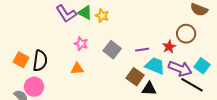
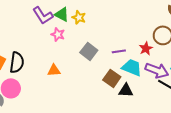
pink star: (81, 44) -> (58, 34), moved

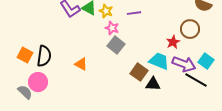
pink star: (58, 34) -> (112, 28), moved
purple line: (119, 51) -> (134, 13), moved
orange triangle: (54, 70) -> (81, 64), turned 32

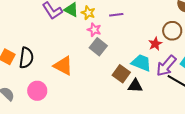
orange triangle: (81, 64) -> (63, 66), size x1.5
purple arrow: (184, 64) -> (166, 66), turned 110
pink circle: (38, 82) -> (37, 91), moved

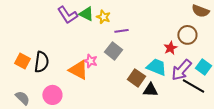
purple line: (116, 15) -> (121, 31), moved
pink star: (94, 30) -> (90, 61), moved

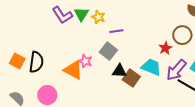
green triangle: (86, 14) -> (81, 14), turned 35
black triangle: (150, 90) -> (119, 71), moved

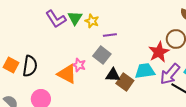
red star: (165, 48) -> (159, 52), size x1.5
cyan trapezoid: (151, 67) -> (145, 71), turned -30

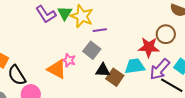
yellow star: (92, 21) -> (82, 16), size x1.6
red star: (159, 52) -> (149, 47), turned 30
black semicircle: (30, 66) -> (17, 75), moved, turned 140

